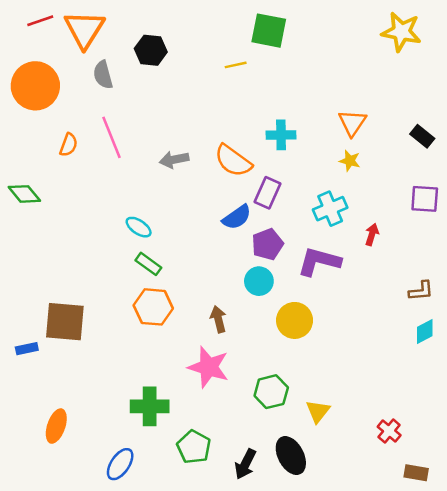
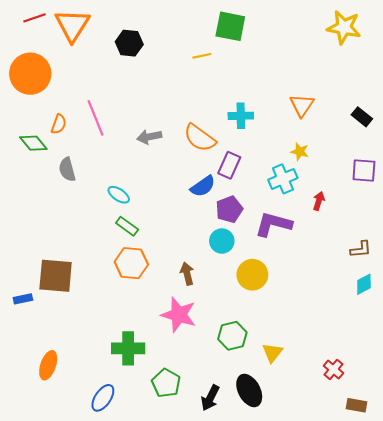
gray semicircle: (103, 75) -> (67, 169), moved
yellow star: (350, 161) -> (300, 152), moved
green diamond: (24, 194) -> (33, 143), moved

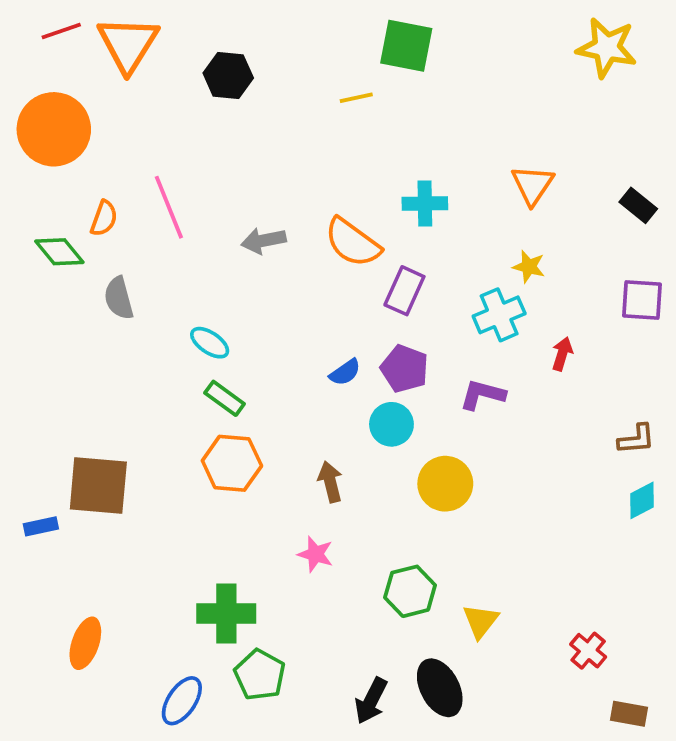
blue semicircle: (203, 186) -> (345, 372), moved, size x0.7
purple pentagon: (229, 209) -> (404, 369), turned -30
purple L-shape: (273, 224) -> (482, 395), size x0.7
pink star: (179, 315) -> (315, 554), size x0.6
green pentagon: (166, 383) -> (260, 675), moved

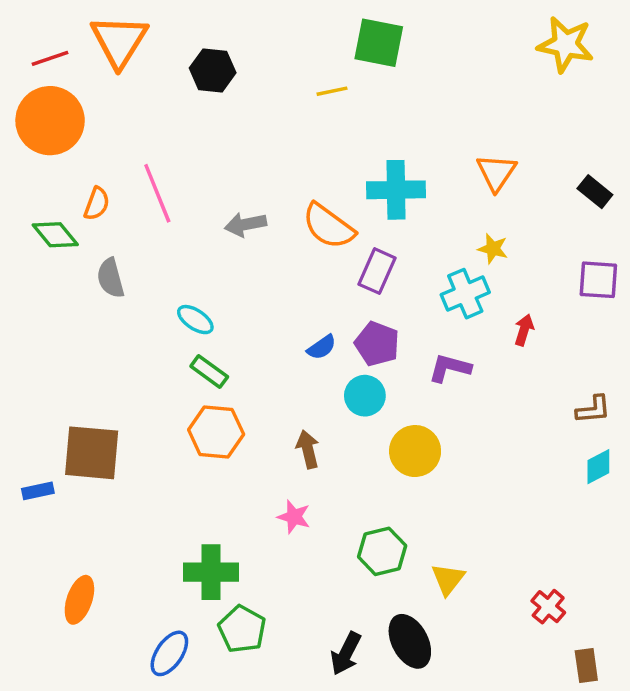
red line: (61, 31) -> (50, 58), moved
cyan cross: (425, 204) -> (396, 190), size x1.4
brown rectangle: (629, 714) -> (586, 666), turned 72

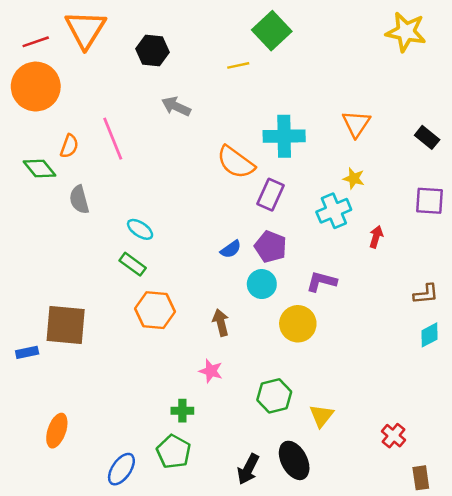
green square: (379, 43) -> (272, 31), turned 36
gray arrow: (246, 224) -> (176, 106), moved, turned 36
purple L-shape: (450, 368) -> (321, 282), moved
green rectangle: (209, 371) -> (133, 264), moved
green cross: (211, 572) -> (182, 411), moved, size x0.6

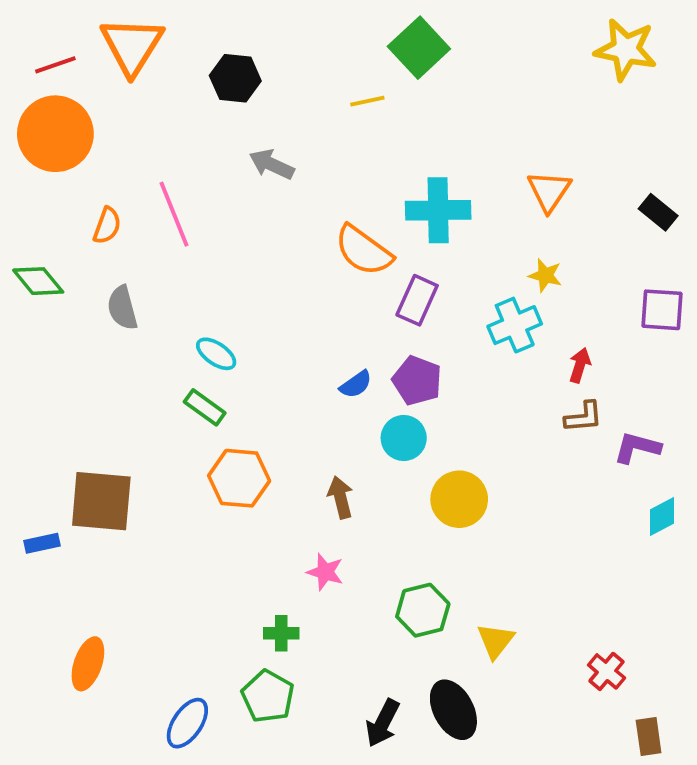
green diamond: (39, 168) -> (38, 281), moved
purple L-shape: (321, 282) -> (637, 448), moved
brown L-shape: (426, 294) -> (584, 417), moved

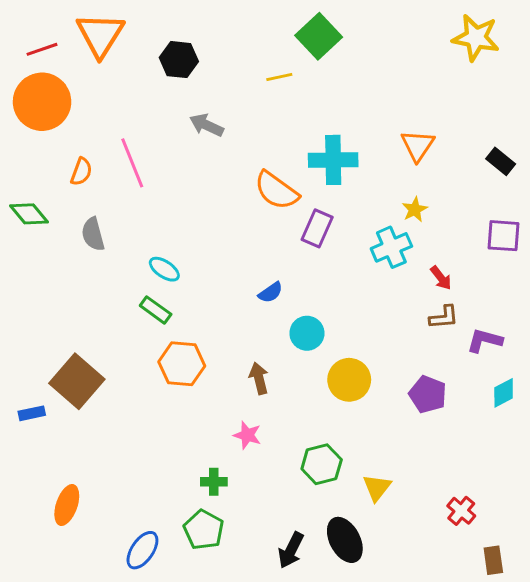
yellow star: (545, 275) -> (415, 209), turned 30
red arrow: (580, 365) -> (441, 278), turned 125
purple pentagon: (417, 381) -> (428, 394), moved
brown square: (101, 501) -> (77, 381), turned 36

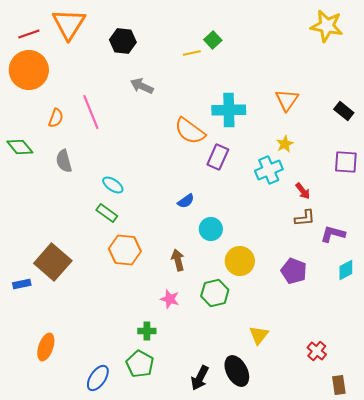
green square: (319, 36) -> (213, 40), moved, size x0.6
green hexagon: (322, 464) -> (215, 293), moved

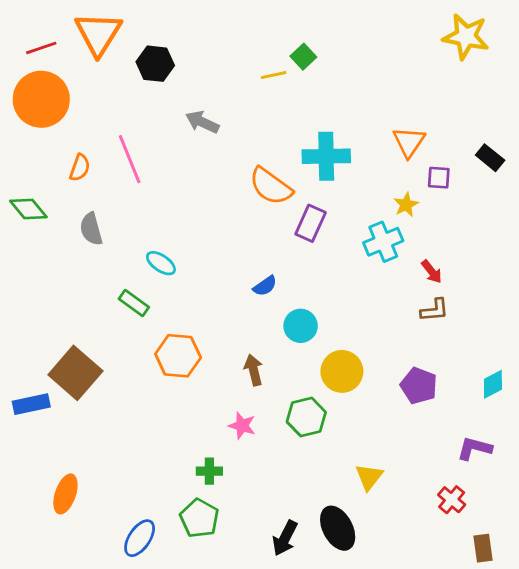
black hexagon: (123, 41) -> (155, 64), moved
purple square: (346, 162) -> (439, 178), moved, size x0.7
green rectangle: (107, 213) -> (134, 303), moved
purple L-shape: (333, 234) -> (474, 448), moved
blue rectangle: (22, 284) -> (31, 404), size x1.4

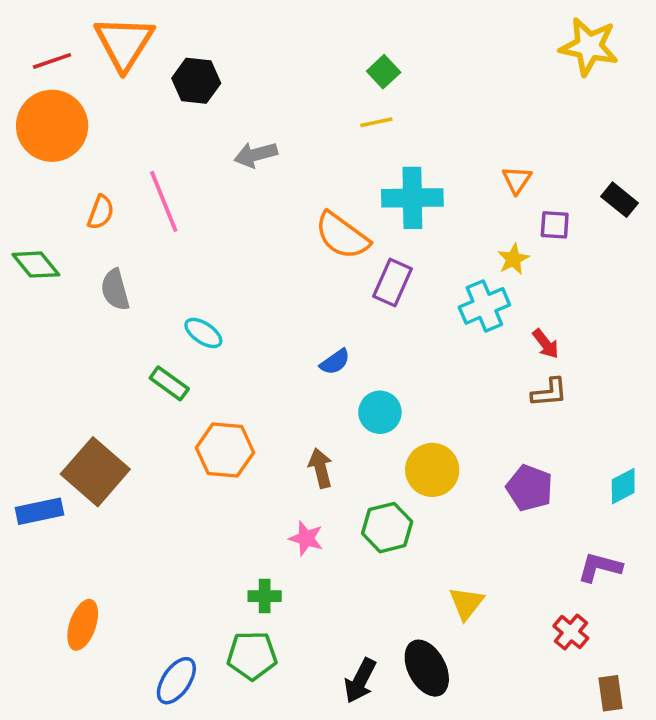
yellow line: (274, 75) -> (376, 122), moved
gray arrow: (202, 122) -> (256, 155), turned -40
orange triangle: (409, 142) -> (517, 180), size x0.7
green pentagon: (199, 518) -> (252, 655), turned -30

